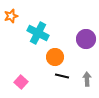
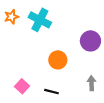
cyan cross: (38, 33) -> (40, 20), moved
black line: (62, 76) -> (51, 92), moved

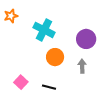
cyan cross: (40, 20) -> (44, 30), moved
gray arrow: (92, 83) -> (82, 66), moved

